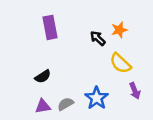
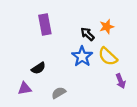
blue star: (97, 98) -> (82, 56), moved
purple triangle: (43, 106) -> (25, 88), moved

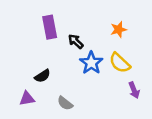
black arrow: (87, 34) -> (76, 41), moved
gray semicircle: (59, 93) -> (65, 103), turned -112

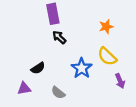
purple rectangle: (50, 27) -> (53, 14), moved
black arrow: (76, 41) -> (59, 37), moved
blue star: (91, 63) -> (82, 68), moved

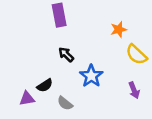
black arrow: (59, 37) -> (66, 54), moved
yellow semicircle: (107, 56) -> (136, 54), moved
black semicircle: (38, 68) -> (45, 85), moved

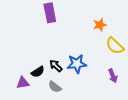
black arrow: (66, 54) -> (56, 66), moved
blue star: (91, 76) -> (77, 64), turned 30

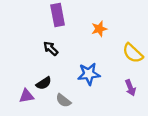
orange star: (100, 25) -> (99, 29), moved
black arrow: (56, 66) -> (51, 48), moved

